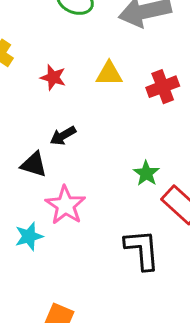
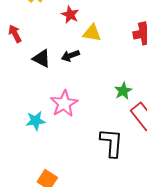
yellow triangle: (109, 74) -> (92, 33), moved
black triangle: (34, 164) -> (42, 58), moved

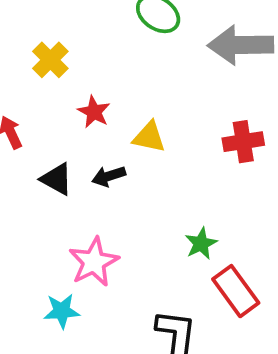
red star: (70, 15) -> (94, 112), moved
cyan star: (36, 121) -> (62, 311), moved

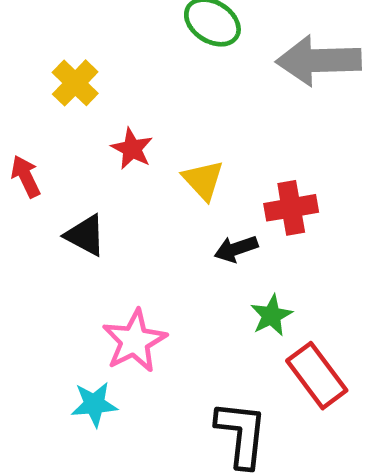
yellow triangle: (149, 137) -> (203, 180), turned 36
red cross: (243, 142) -> (291, 208), moved
black arrow: (109, 176) -> (236, 249), moved

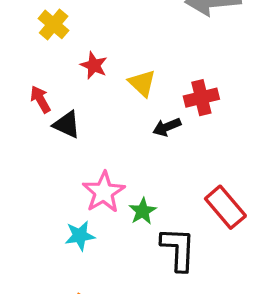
red arrow: (26, 176) -> (40, 99), moved
green star: (271, 315) -> (143, 211), moved

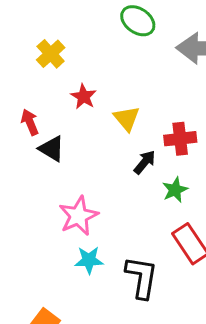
black arrow: (167, 127) -> (145, 162), turned 145
green star: (143, 211) -> (175, 190), moved
cyan star: (80, 236) -> (89, 260), moved

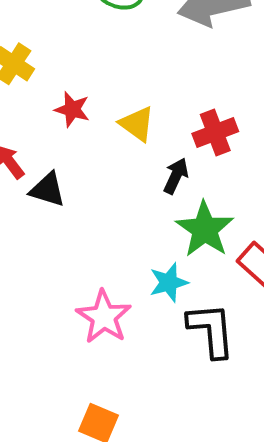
green star: (175, 190) -> (205, 229), moved, size x1.6
pink star: (78, 216) -> (104, 317), moved
cyan star: (89, 260) -> (169, 282), moved

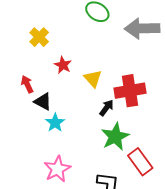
red cross: (215, 132) -> (130, 91), size x1.4
cyan star: (169, 282) -> (55, 123), moved, turned -30

